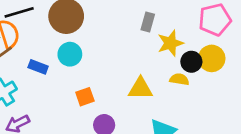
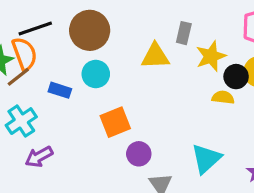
yellow triangle: (140, 89) -> (155, 56), moved
orange square: (85, 97) -> (115, 122), size x1.4

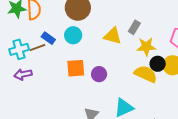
brown line: (18, 77) -> (38, 48), moved
yellow semicircle: (223, 97) -> (146, 74), size x1.6
purple circle: (139, 154) -> (99, 74), moved

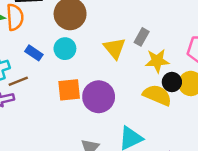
yellow triangle: (113, 36) -> (115, 48), turned 36
brown line: (38, 48) -> (18, 81), moved
purple circle: (99, 74) -> (99, 97), size x1.6

